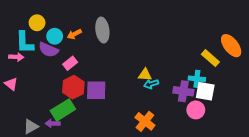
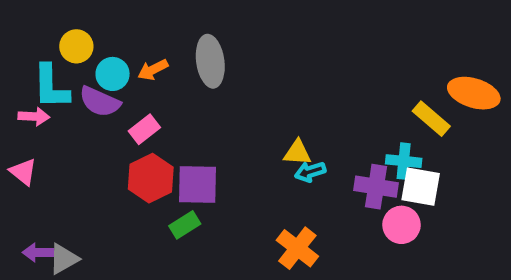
orange ellipse: (231, 46) -> (474, 93), turned -35
green rectangle: (63, 110) -> (185, 225), moved, size x0.6
purple arrow: (53, 123) -> (38, 252), moved

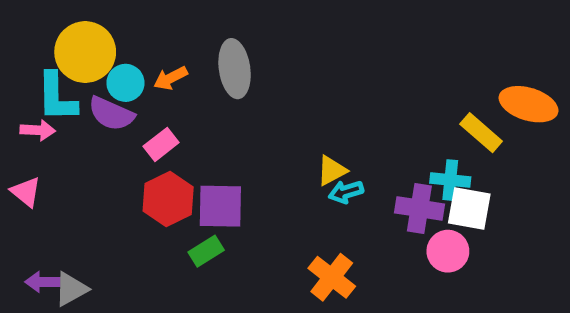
yellow circle: (76, 46) -> (85, 52), size x1.6
yellow triangle: (297, 153) -> (332, 171), turned -32

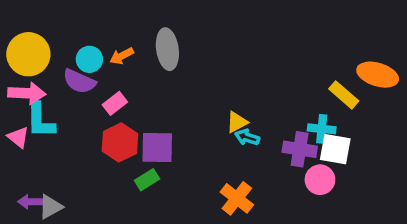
yellow circle: (85, 52) -> (28, 54), moved
cyan L-shape: (57, 97) -> (40, 120), moved
pink arrow: (38, 130) -> (27, 93), size x1.5
cyan arrow: (346, 192) -> (247, 137), turned 35

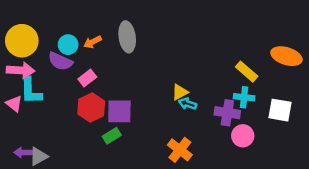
yellow rectangle: (344, 95) -> (247, 72), moved
white square: (335, 149) -> (280, 110), moved

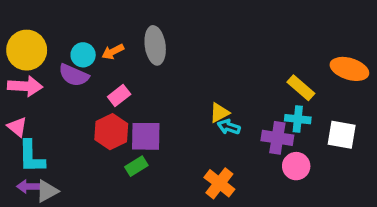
pink rectangle: (87, 78) -> (119, 96), moved
cyan L-shape: (31, 91) -> (31, 157), moved

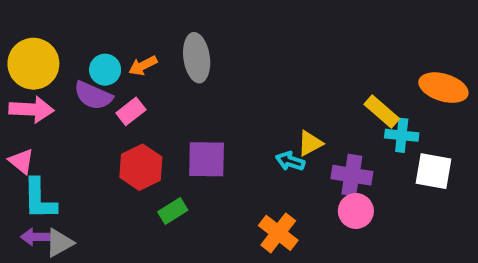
pink rectangle: (119, 96) -> (131, 111), moved
yellow triangle: (219, 113) -> (310, 143), moved
cyan cross: (298, 119) -> (402, 135), moved
purple square: (146, 136) -> (207, 159), moved
pink circle: (296, 166) -> (356, 211), moved

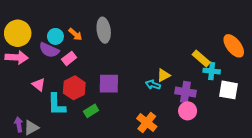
orange arrow: (143, 66) -> (75, 34), turned -112
orange ellipse: (443, 88) -> (234, 46), turned 35
pink triangle: (21, 161) -> (39, 85), moved
cyan L-shape: (39, 199) -> (56, 105), moved
purple arrow: (35, 237) -> (19, 125), turned 80

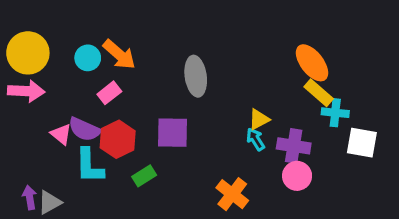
gray ellipse: (104, 30) -> (196, 76), moved
orange arrow: (75, 34) -> (119, 55), size x1.5
orange ellipse: (234, 46) -> (312, 63), moved
purple semicircle: (49, 50) -> (84, 129), moved
cyan arrow: (153, 85) -> (256, 139), moved, turned 40

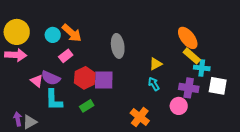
yellow triangle: (259, 119) -> (156, 64), moved
red hexagon: (118, 139) -> (85, 78), moved
purple cross: (294, 146) -> (189, 88), moved

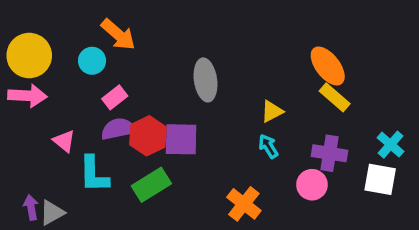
orange arrow: (72, 33) -> (118, 35), moved
cyan cross: (202, 68) -> (391, 145), moved, turned 35
purple semicircle: (51, 78) -> (118, 129), moved, turned 144
white square: (218, 86) -> (380, 179), moved
green rectangle: (87, 106) -> (151, 185), size x1.5

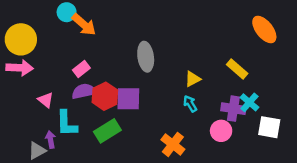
cyan circle: (92, 61) -> (67, 12), moved
orange ellipse: (328, 66) -> (264, 30), moved
cyan cross: (391, 145) -> (249, 102), moved
purple arrow: (31, 207) -> (50, 140), moved

